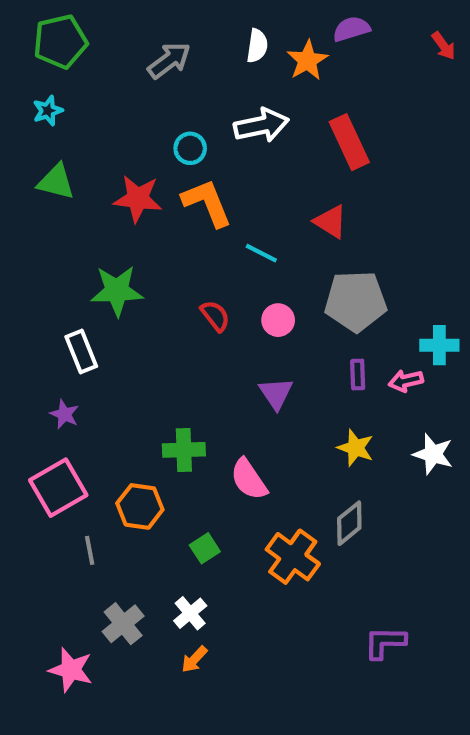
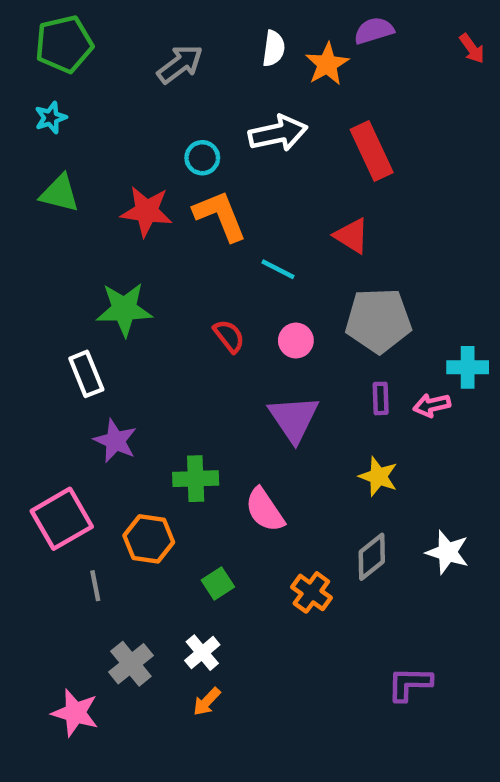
purple triangle: (276, 393) -> (294, 419), size x1.4
purple star: (64, 414) -> (115, 441), moved, size x1.4
white star: (433, 454) -> (447, 552), moved
orange cross: (293, 557) -> (311, 592), size x0.7

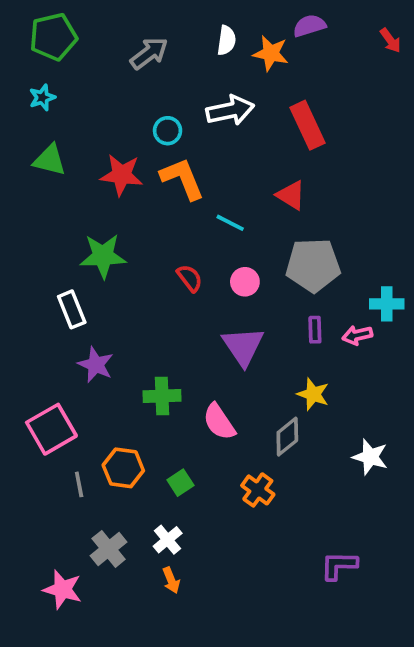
orange star: (327, 64) -> (271, 53), turned -30
orange hexagon: (149, 539) -> (123, 468), moved
gray diamond: (372, 557) -> (287, 437), moved
orange arrow: (207, 702) -> (171, 580), turned -65

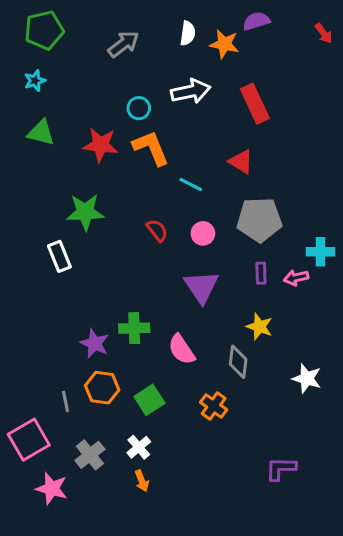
purple star: (96, 365) -> (94, 343), moved
pink square: (51, 429) -> (29, 440), moved
gray diamond: (287, 437) -> (238, 362), turned -44
green square: (180, 483) -> (149, 400), size x1.4

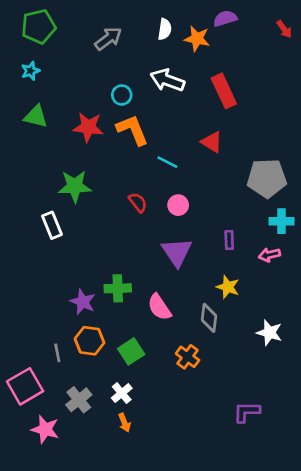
white arrow: (191, 91) -> (167, 80), turned -148
gray pentagon: (259, 220) -> (267, 178), moved
pink arrow: (296, 278) -> (269, 255), moved

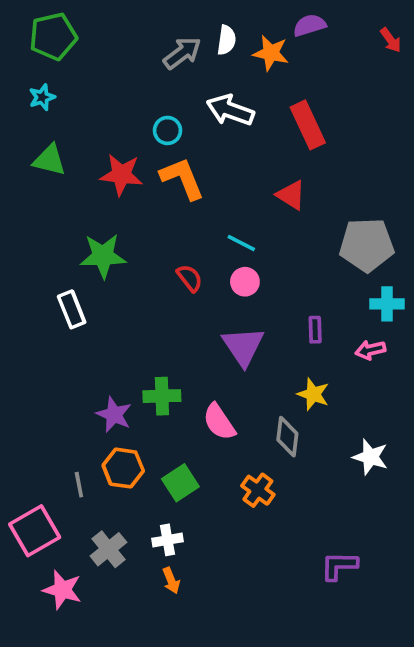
gray arrow: (108, 39) -> (182, 53), moved
cyan line: (167, 162) -> (241, 243), moved
white cross: (122, 393) -> (167, 540), turned 30

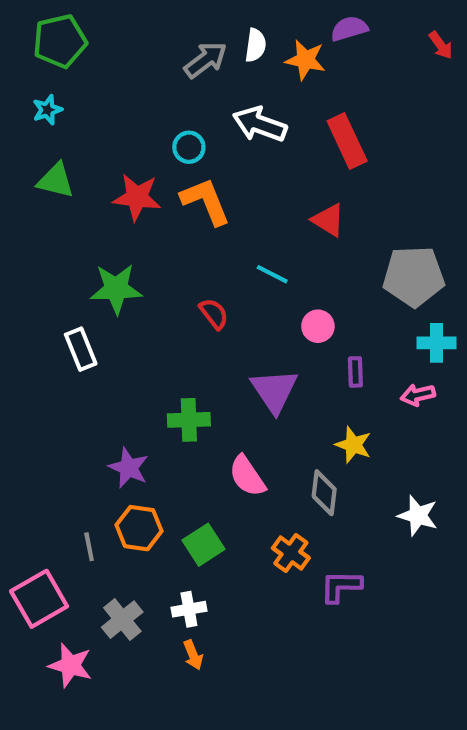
pink circle: (245, 282) -> (318, 326), moved
green cross: (162, 396) -> (189, 420), moved
purple L-shape: (339, 566) -> (341, 586), moved

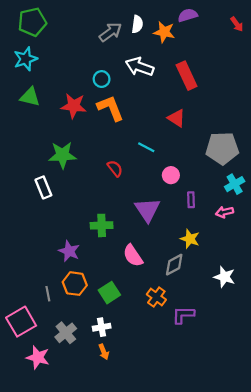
cyan star: (47, 110) -> (26, 59), size x1.5
cyan cross: (437, 343) -> (235, 184), turned -30
gray diamond: (324, 493) -> (174, 265), turned 55

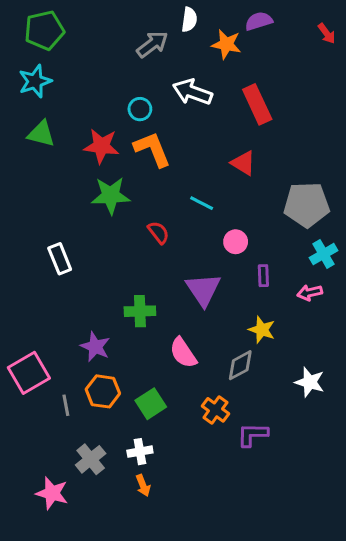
white semicircle: (137, 24) -> (189, 20), moved
green star: (62, 155) -> (111, 195), moved
pink square: (21, 322) -> (29, 373), moved

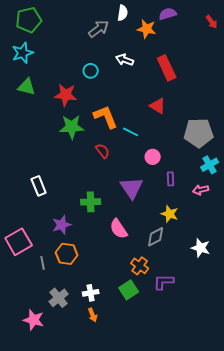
white arrow: (192, 92) -> (125, 60), size x0.7
orange L-shape: (152, 149) -> (106, 117), moved
white rectangle: (60, 259) -> (39, 186), moved
purple star: (95, 347) -> (62, 225), turned 30
green square: (151, 404) -> (129, 290), moved

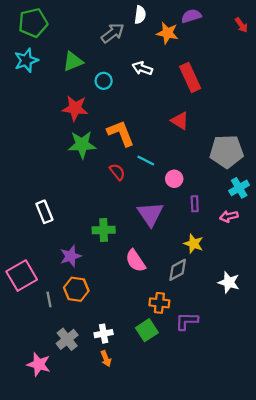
green triangle: (27, 87) -> (73, 61), moved, turned -36
cyan line: (131, 132) -> (146, 161), moved
orange cross: (140, 266) -> (159, 303), turned -30

